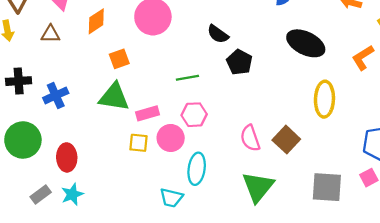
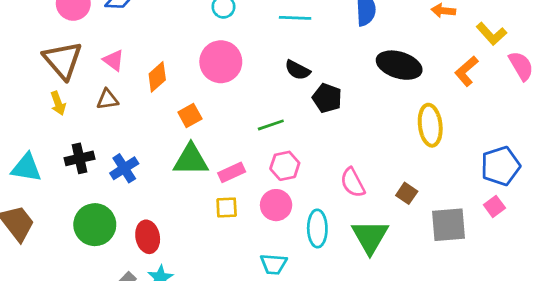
pink circle: (171, 138) -> (276, 205), moved
brown square: (286, 140) -> (407, 193), moved, size x0.7
cyan ellipse: (197, 169) -> (317, 228), moved

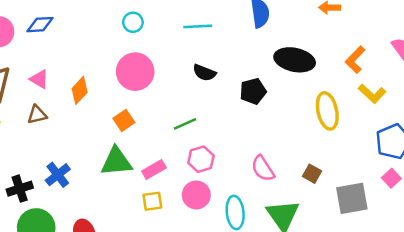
yellow L-shape: (491, 34) -> (372, 94), moved
black pentagon: (327, 98) -> (253, 91), moved, turned -30
orange square: (190, 115) -> (124, 120), moved
black cross: (80, 158) -> (20, 189), moved

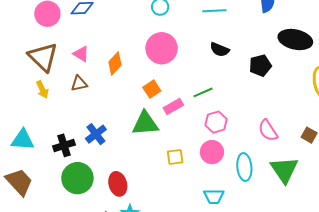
pink rectangle: (154, 170) -> (173, 106), moved

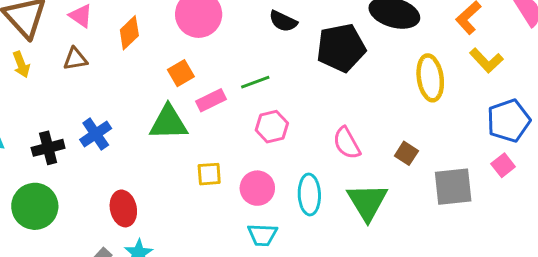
black pentagon: (260, 65) -> (341, 48), size x1.5
pink circle: (212, 152) -> (257, 188), moved
green circle: (77, 178) -> (35, 206), moved

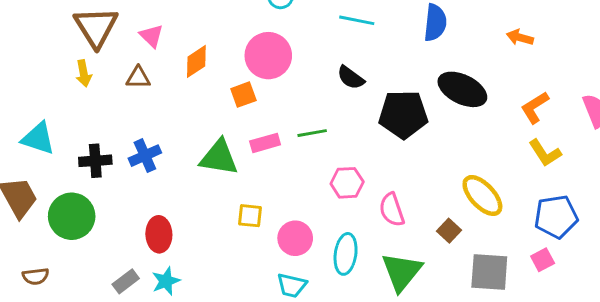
orange square: (181, 73) -> (243, 95), moved
yellow ellipse: (430, 78) -> (482, 196), moved, turned -45
pink hexagon: (272, 127) -> (347, 183), moved

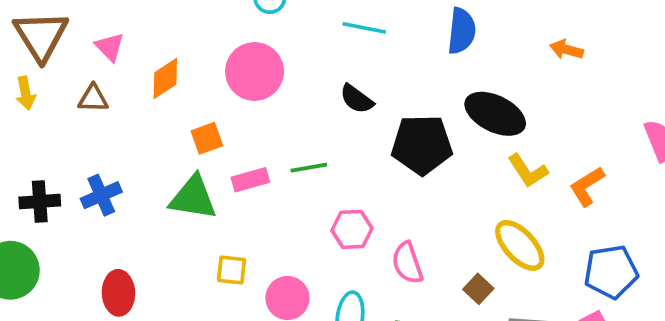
orange square: (243, 95) -> (207, 138), moved
orange L-shape: (535, 107) -> (587, 186), moved
yellow L-shape: (545, 153) -> (528, 171), moved

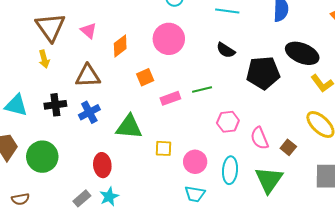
brown triangle: (93, 98) -> (88, 76), moved, size x1.5
green triangle: (193, 198) -> (129, 127), moved
black cross: (40, 202) -> (55, 105), moved
brown square: (478, 289) -> (288, 147), moved

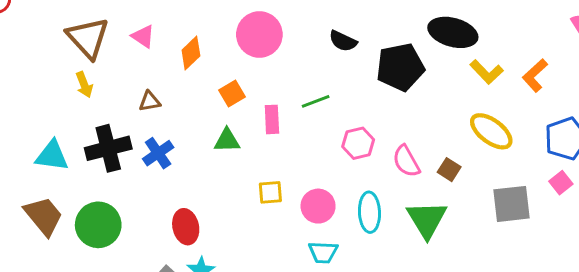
brown triangle: (88, 76) -> (150, 101), size x0.6
pink rectangle: (170, 98) -> (272, 119), turned -66
black cross: (55, 105) -> (108, 148), size x1.4
green triangle: (129, 127) -> (227, 140), moved, size x0.7

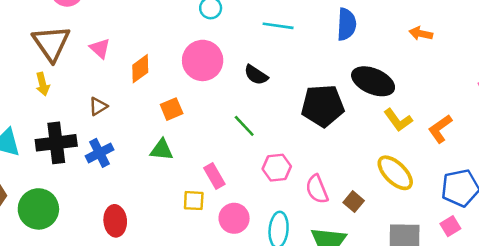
black semicircle: (343, 41) -> (256, 75), moved
brown triangle: (150, 101) -> (98, 106), turned -30
green line: (316, 101) -> (244, 126), turned 60
pink rectangle: (272, 119) -> (214, 176), moved, turned -35

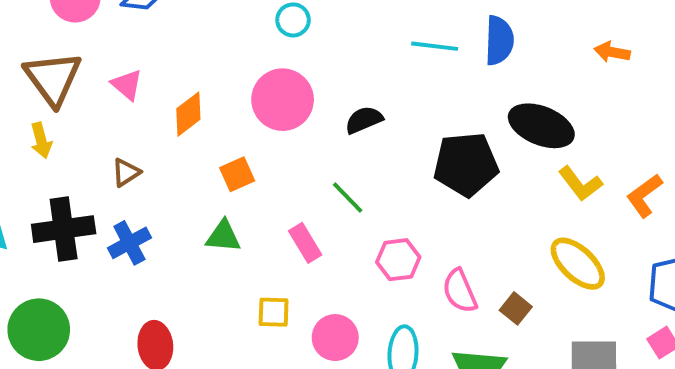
cyan line: (278, 26) -> (435, 46), moved
black semicircle: (256, 75) -> (364, 120), turned 125
pink rectangle: (214, 176) -> (305, 243), moved

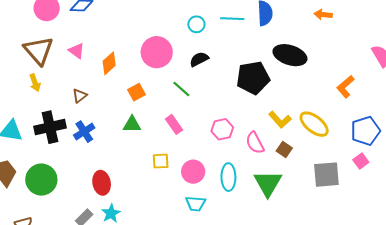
cyan circle: (293, 20) -> (196, 24), moved
yellow L-shape: (580, 184) -> (280, 120), moved
green line: (348, 197) -> (181, 89), moved

